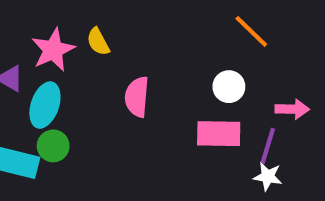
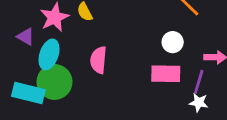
pink semicircle: (137, 97) -> (98, 60), moved
green circle: (53, 146) -> (55, 82), size x1.6

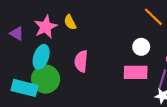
purple triangle: (26, 37) -> (17, 33), moved

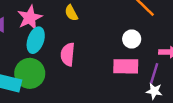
yellow semicircle: (70, 22) -> (71, 13), moved
cyan ellipse: (41, 57) -> (36, 40), moved

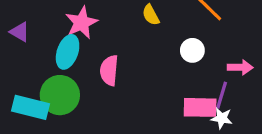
yellow semicircle: (71, 13) -> (151, 15), moved
pink star: (30, 18) -> (81, 23), moved
pink rectangle: (126, 66) -> (200, 107), moved

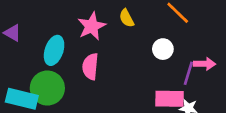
pink star: (81, 23) -> (92, 26), moved
purple line: (222, 95) -> (188, 73), moved

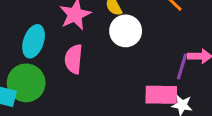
white circle: (163, 49) -> (126, 31), moved, size x1.4

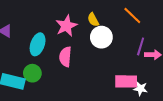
purple line: (182, 67) -> (141, 46), moved
green circle: (26, 83) -> (32, 73), size x0.7

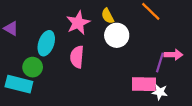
purple line: (141, 46) -> (160, 63), moved
green circle: (32, 73) -> (33, 67), moved

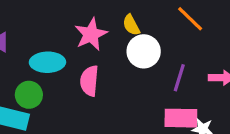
cyan ellipse: (46, 43) -> (47, 62), turned 70
purple line: (160, 63) -> (179, 78), moved

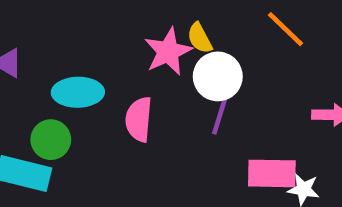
pink star: (91, 34) -> (168, 52), moved
purple line: (179, 78) -> (220, 115), moved

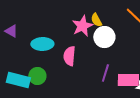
purple line: (220, 115) -> (105, 73), moved
green circle: (51, 140) -> (37, 76), moved

